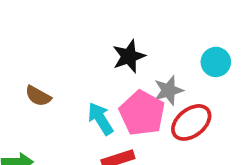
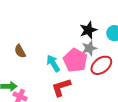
black star: (129, 56) -> (88, 30), moved
brown semicircle: (38, 96) -> (20, 51), turned 32

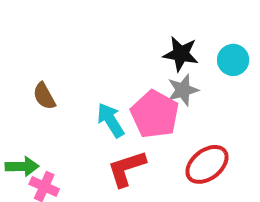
black star: (88, 30) -> (181, 54), turned 30
red ellipse: (101, 65) -> (207, 164), moved

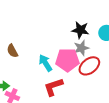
pink pentagon: (155, 114) -> (67, 60), turned -30
red ellipse: (207, 164) -> (89, 66), moved

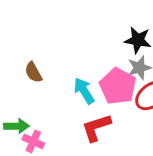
pink pentagon: (67, 60) -> (118, 86), turned 30

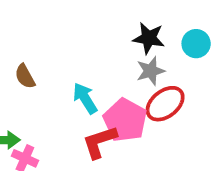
pink pentagon: (118, 86) -> (125, 120), moved

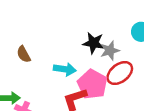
black star: (149, 38) -> (94, 43), moved
cyan arrow: (85, 98) -> (65, 69), turned 130

